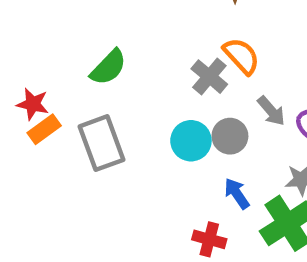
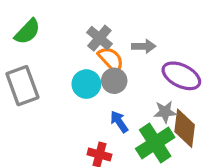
orange semicircle: (241, 56) -> (111, 59), moved
gray arrow: (271, 111) -> (144, 46), moved, turned -50

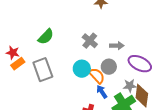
orange semicircle: (111, 59) -> (97, 76), moved
gray circle: (114, 81) -> (109, 67), moved

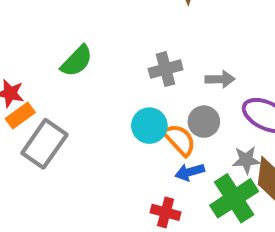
gray cross: (90, 41) -> (166, 69), turned 35
gray rectangle: (43, 70) -> (44, 144), moved, turned 55
blue arrow: (102, 92) -> (190, 172), turned -72

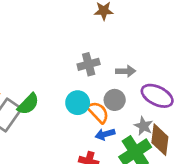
green semicircle: (77, 61) -> (28, 104), moved
gray star: (246, 160) -> (143, 126), turned 30

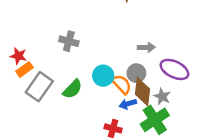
gray cross: (89, 64) -> (69, 41), moved, turned 30
green semicircle: (28, 104) -> (72, 89), moved
brown diamond: (160, 140) -> (143, 92), moved

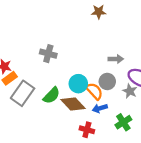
brown diamond: (143, 92) -> (73, 104), moved, turned -50
gray star: (162, 96) -> (130, 91), moved
green cross: (155, 120) -> (123, 122), size x0.7

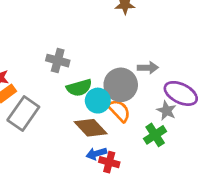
gray circle: (107, 81) -> (121, 85), moved, size x1.5
green semicircle: (51, 95) -> (79, 88), moved, turned 30
blue arrow: (100, 108) -> (96, 154), moved
green cross: (123, 122) -> (155, 135), moved

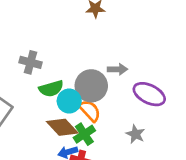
gray star: (166, 111) -> (135, 134), moved
green cross: (155, 135) -> (84, 134), moved

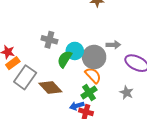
green semicircle: (51, 89) -> (65, 59), turned 138
cyan circle: (69, 101) -> (75, 51), moved
brown diamond: (62, 127) -> (50, 87), moved

